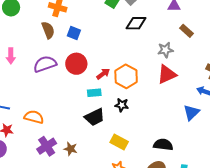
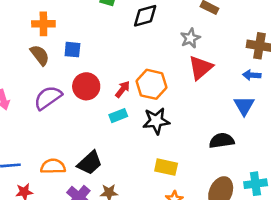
black star: (122, 105) -> (156, 121), size x1.5
black trapezoid: (95, 117) -> (90, 163), moved
black semicircle: (163, 145) -> (222, 141), moved

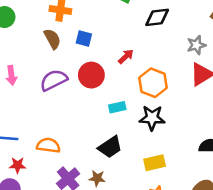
red arrow: (123, 89) -> (126, 57), moved
black trapezoid: (90, 163) -> (110, 147), moved
yellow rectangle: (166, 167) -> (155, 163), turned -35

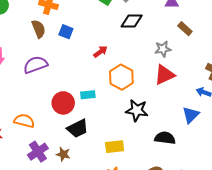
red circle: (91, 75) -> (63, 103), moved
black star: (152, 118) -> (137, 110), moved

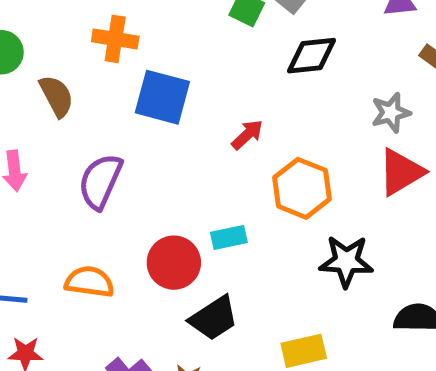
brown semicircle: (39, 29) -> (57, 96), moved
blue square: (66, 32) -> (162, 97), size x1.6
purple semicircle: (36, 65) -> (100, 181), turned -40
orange semicircle: (24, 121) -> (89, 282), moved

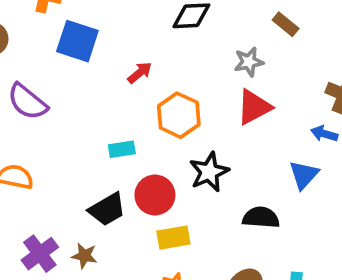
purple semicircle: (100, 181) -> (27, 102), turned -78
black star: (346, 261) -> (209, 172), turned -30
red circle: (174, 263) -> (155, 195), moved

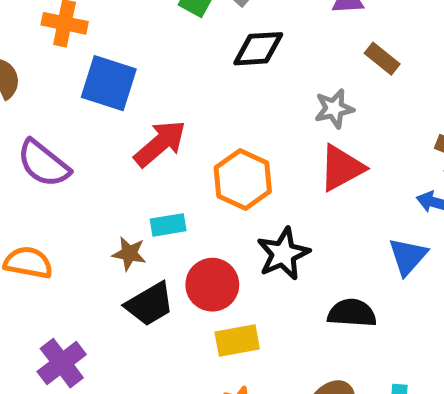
red arrow: (140, 73) -> (160, 144), moved, size x1.6
brown star: (84, 256) -> (129, 254), moved

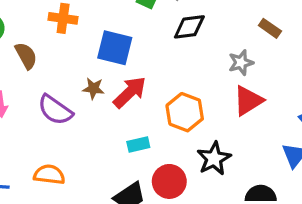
blue square: (109, 83) -> (115, 48), moved
brown star: (129, 254) -> (93, 88), moved

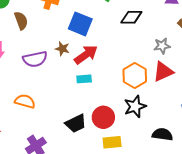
purple semicircle: (55, 110) -> (35, 59), turned -55
orange hexagon: (185, 112) -> (135, 75), moved
cyan rectangle: (138, 145) -> (84, 79), moved

